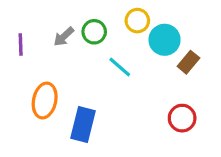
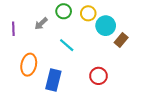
green circle: (94, 32) -> (64, 11), moved
cyan line: (120, 67) -> (67, 45), moved
red circle: (182, 118) -> (98, 76), moved

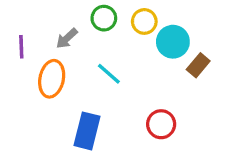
orange ellipse: (29, 65) -> (52, 79), moved

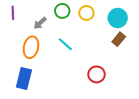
cyan circle: (173, 42) -> (118, 18), moved
purple line: (21, 47) -> (13, 13), moved
blue rectangle: (87, 131) -> (24, 79), moved

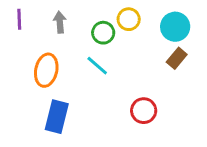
green circle: (62, 11) -> (103, 33), moved
gray arrow: (40, 23) -> (60, 22), moved, turned 128
blue rectangle: (24, 79) -> (57, 117), moved

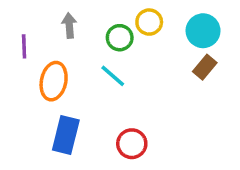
purple line: (19, 19) -> (24, 46), moved
red circle: (144, 111) -> (132, 144), moved

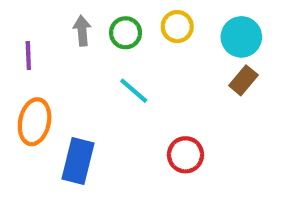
green circle: (120, 38) -> (126, 33), moved
orange ellipse: (54, 81) -> (35, 122), moved
red circle: (132, 144) -> (185, 155), moved

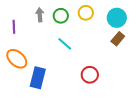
orange ellipse: (35, 122) -> (17, 59), turned -60

